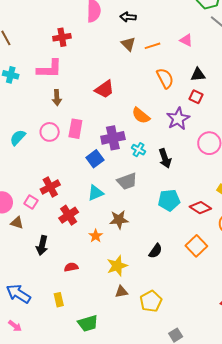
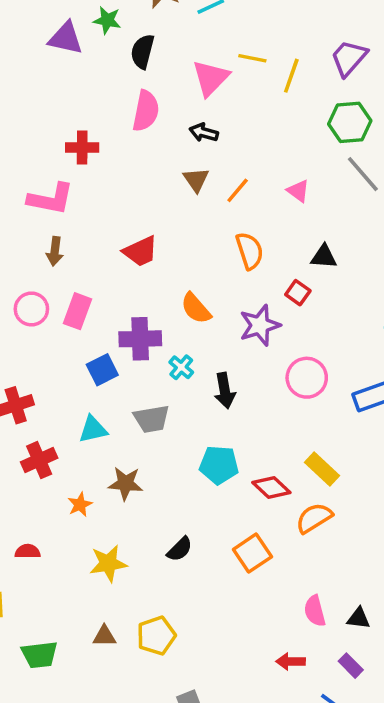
orange line: (152, 46) -> (238, 190), turned -42
black triangle: (198, 75) -> (324, 257), moved
brown triangle: (121, 292) -> (104, 636), moved

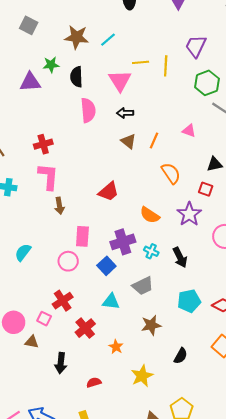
red cross: (82, 147) -> (43, 144), moved
pink L-shape: (51, 199) -> (48, 177), turned -80
pink circle: (31, 309) -> (68, 261), moved
cyan triangle: (93, 429) -> (111, 302), turned 36
brown star: (125, 483) -> (151, 325), moved

